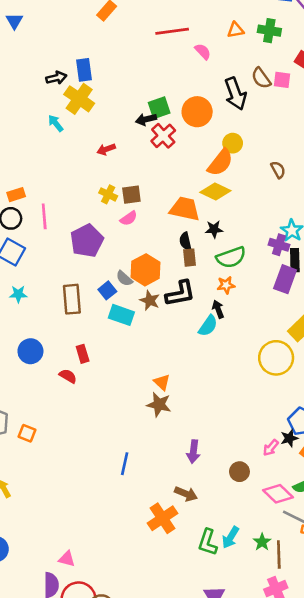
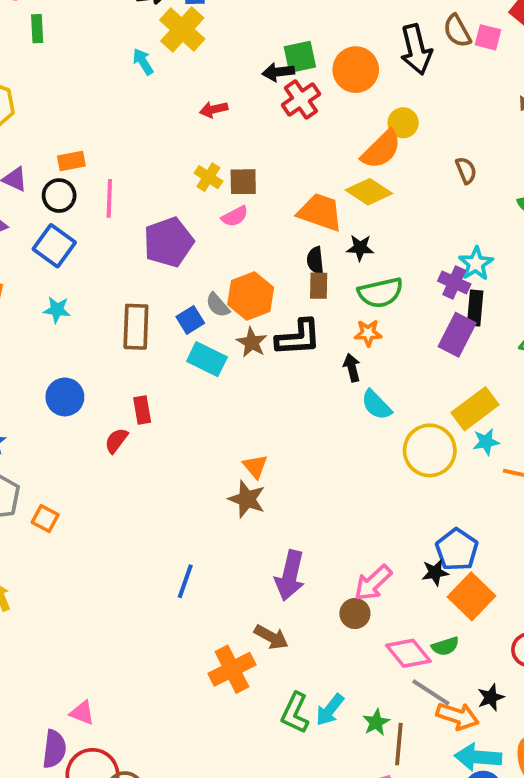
cyan semicircle: (208, 326) -> (376, 405), moved, turned 95
red semicircle: (68, 376) -> (116, 441), turned -90
pink arrow: (271, 448) -> (373, 583), moved, size x1.5
purple arrow: (193, 452) -> (290, 575), size x1.4

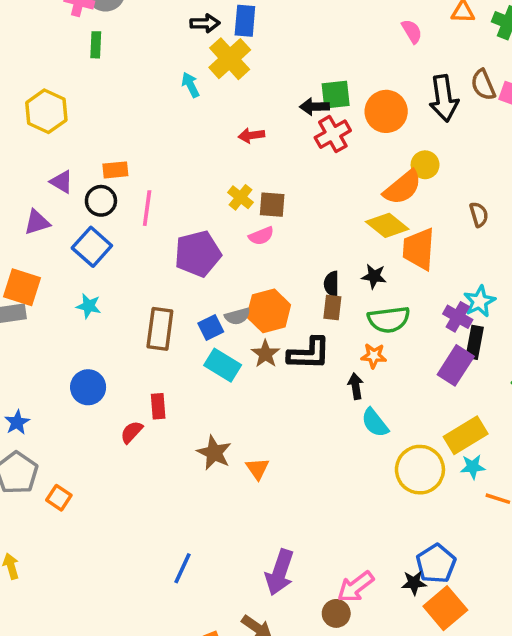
orange trapezoid: (320, 212) -> (419, 249), moved, turned -111
gray semicircle: (218, 305) -> (237, 316), turned -70
brown star: (247, 499) -> (214, 453), moved

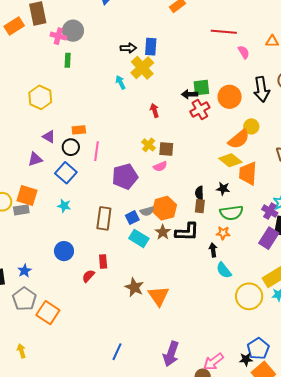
red arrow: (251, 135) -> (154, 110), turned 80
orange triangle: (257, 469) -> (159, 296), size x1.6
orange square: (59, 498) -> (48, 313), size x1.6

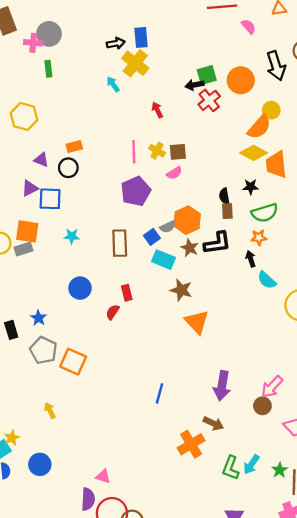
pink line: (97, 151) -> (134, 152), moved
blue square: (66, 173) -> (50, 199), moved, turned -30
brown star: (134, 287) -> (181, 290), moved

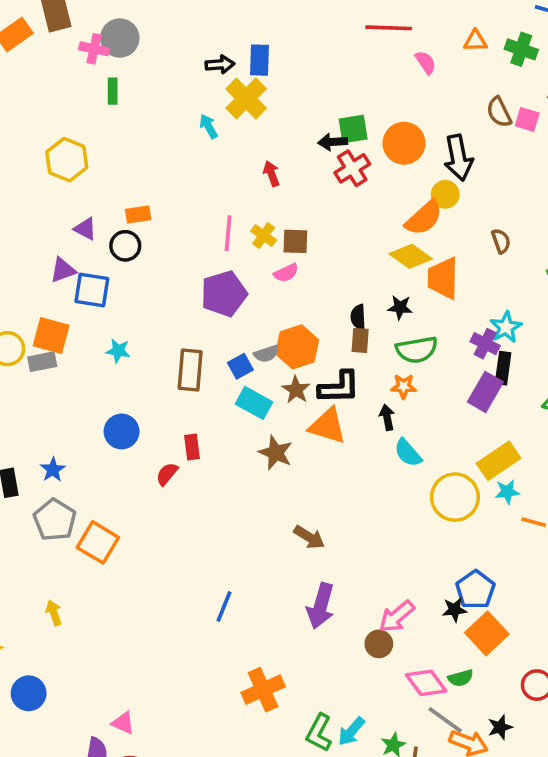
black arrow: (276, 66) -> (458, 158), moved
orange triangle: (197, 322) -> (328, 426), moved, turned -36
brown arrow: (213, 423) -> (309, 537), moved

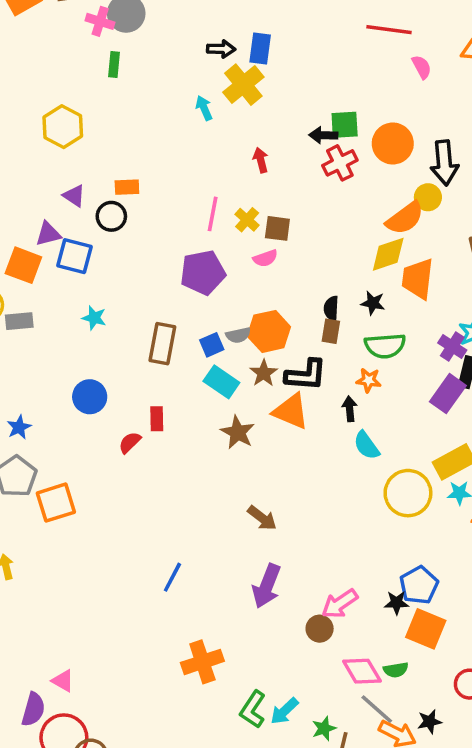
yellow diamond: (411, 256) -> (388, 254), turned -60
orange square: (51, 335) -> (23, 265), moved
orange square: (98, 542) -> (56, 503), turned 36
orange square: (487, 633) -> (426, 629), turned -30

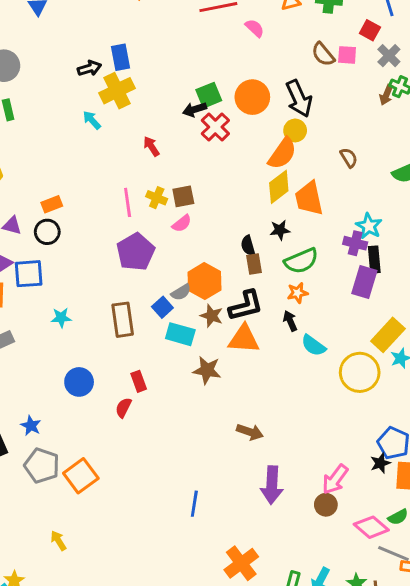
yellow cross: (243, 85) -> (117, 91), turned 32

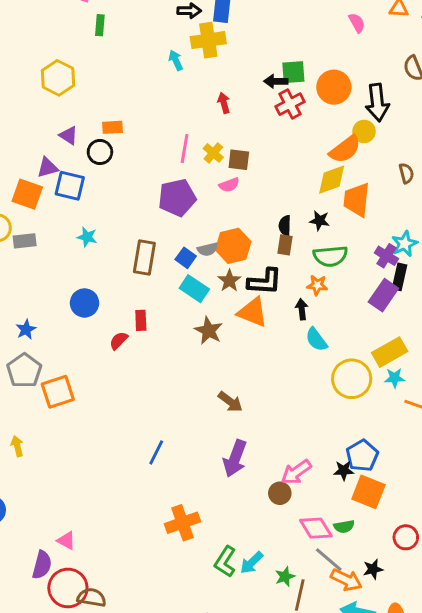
blue square: (162, 307) -> (186, 258), turned -30

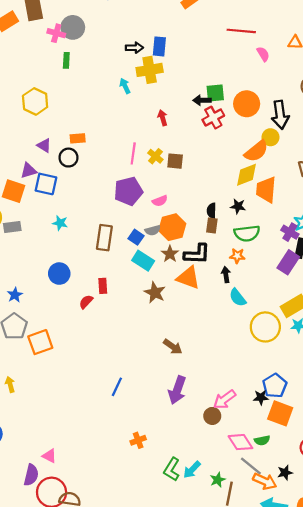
pink semicircle: (229, 185) -> (160, 201), moved
orange cross: (182, 523) -> (138, 440), size x0.6

